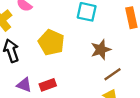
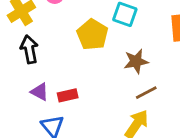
yellow pentagon: (51, 42) -> (92, 35), moved

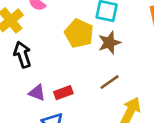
brown star: (136, 61) -> (109, 43), moved
brown line: (146, 93) -> (109, 82), moved

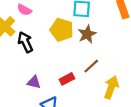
black arrow: (22, 55) -> (25, 42), moved
red rectangle: (63, 93) -> (67, 79), moved

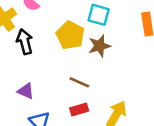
brown line: (91, 66) -> (79, 82), moved, turned 56
red rectangle: (67, 79) -> (79, 109), moved

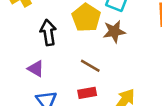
black arrow: (25, 42) -> (48, 33), moved

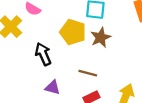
purple triangle: (36, 69) -> (53, 87), moved

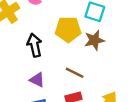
yellow pentagon: (73, 32) -> (68, 29), turned -30

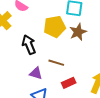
brown line: (75, 73) -> (56, 63), moved

